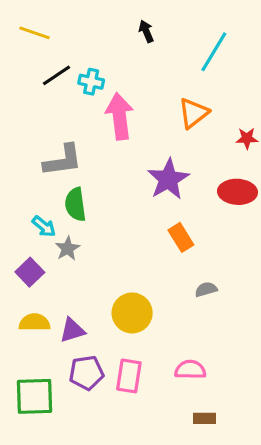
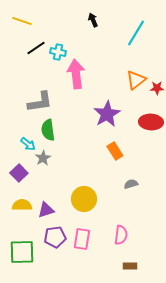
orange triangle: (193, 113) -> (136, 80), moved
pink semicircle: (190, 370) -> (121, 235), turned 96

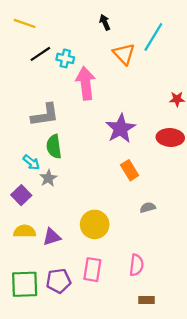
orange triangle: (136, 80) -> (124, 54), moved, turned -35
purple pentagon: (55, 237) -> (58, 281), moved

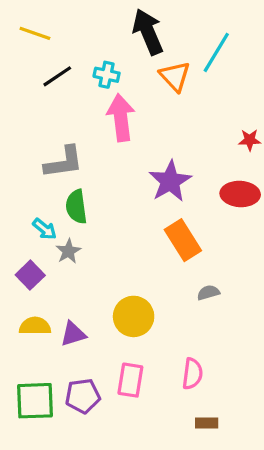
black arrow: (105, 22) -> (148, 32), size x2.0
cyan cross: (65, 58) -> (107, 75), moved
orange rectangle: (130, 170) -> (183, 240), size x1.4

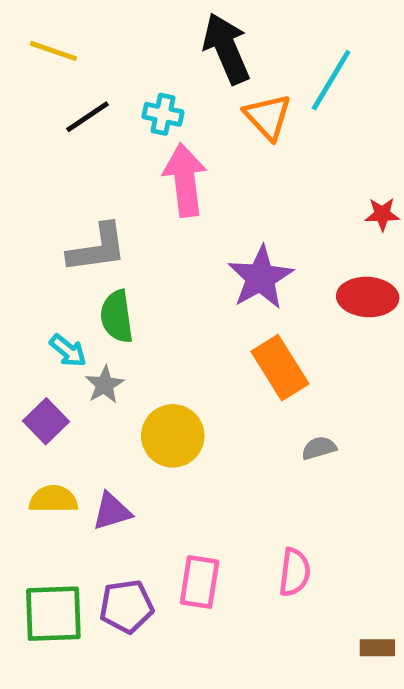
yellow circle: (134, 316) -> (173, 436), moved
brown rectangle: (207, 423) -> (377, 648), moved

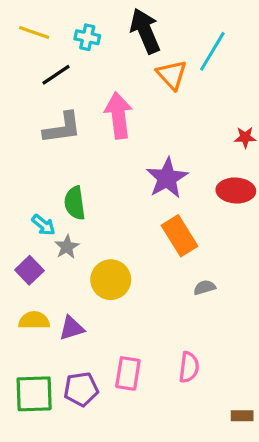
cyan cross: (163, 114) -> (87, 37), moved
gray L-shape: (97, 248) -> (62, 128), moved

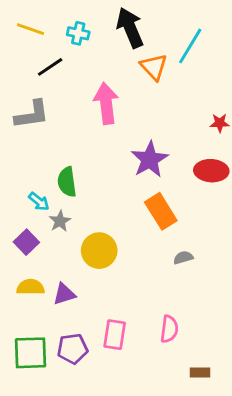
gray L-shape: (62, 128) -> (32, 115), moved
brown rectangle: (242, 416) -> (200, 372), moved

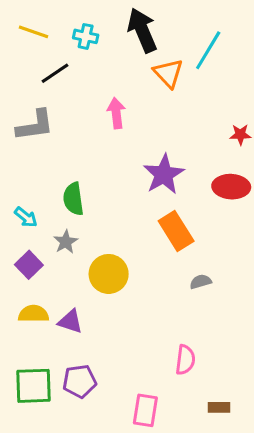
pink arrow: (106, 103) -> (116, 113), size x0.7
cyan arrow: (39, 202) -> (26, 217), moved
purple triangle: (64, 294) -> (70, 321), turned 35
pink rectangle: (115, 335) -> (145, 410), moved

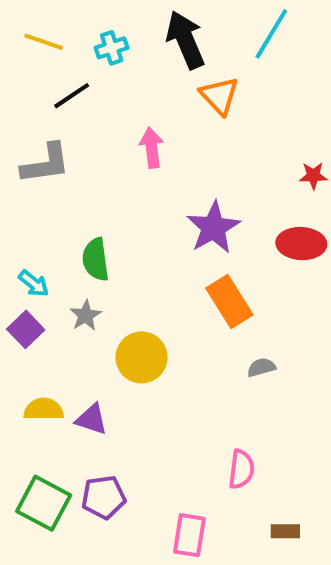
cyan cross: (86, 36) -> (112, 48), turned -30
cyan line: (208, 50) -> (271, 34), moved
purple square: (29, 265) -> (26, 329), moved
green square: (33, 386) -> (44, 503), turned 30

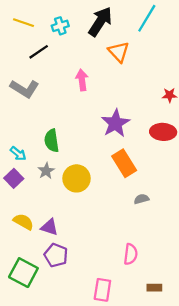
black arrow: (185, 40) -> (100, 22), turned 56
gray L-shape: (46, 164) -> (25, 89), turned 40
yellow circle: (142, 357) -> (77, 178), moved
yellow semicircle: (44, 409) -> (23, 222), turned 30
purple pentagon: (104, 497) -> (56, 255), moved, turned 30

